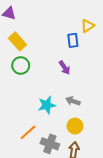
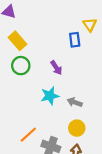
yellow triangle: (87, 26) -> (90, 25), turned -32
purple arrow: (65, 68) -> (56, 68), moved
cyan star: (47, 105) -> (50, 96), moved

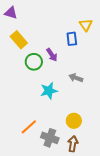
green circle: (21, 66) -> (34, 62), moved
purple arrow: (56, 68) -> (52, 55), moved
gray arrow: (75, 102) -> (76, 78), moved

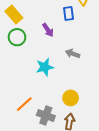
green circle: (34, 62) -> (17, 37), moved

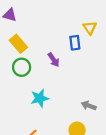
gray arrow: (73, 54) -> (89, 106), moved
cyan star: (45, 67) -> (40, 98), moved

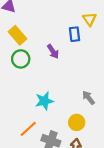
cyan star: (40, 98) -> (44, 101), moved
gray arrow: (89, 106) -> (88, 98), turned 32

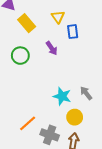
yellow triangle: (90, 19) -> (58, 17), moved
yellow rectangle: (17, 35) -> (27, 23), moved
cyan star: (44, 101) -> (62, 96), moved, turned 30

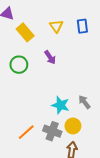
blue rectangle: (73, 32) -> (82, 26), moved
gray cross: (50, 135) -> (52, 131), moved

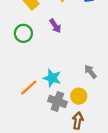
cyan star: (60, 105) -> (52, 78), moved
orange line: (26, 132) -> (29, 88), moved

